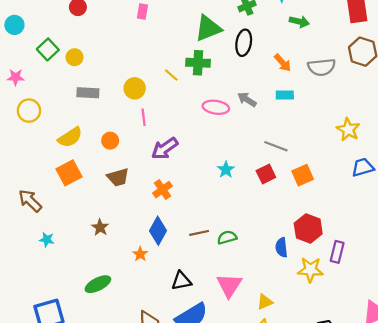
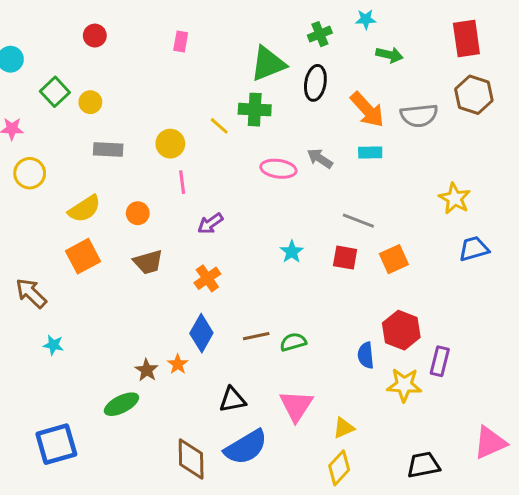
orange arrow: (283, 63) -> (367, 110), size x1.5
purple arrow: (165, 148) -> (210, 224), size x0.7
red square: (266, 174) -> (345, 258), turned 36
brown star: (100, 227) -> (147, 370), moved

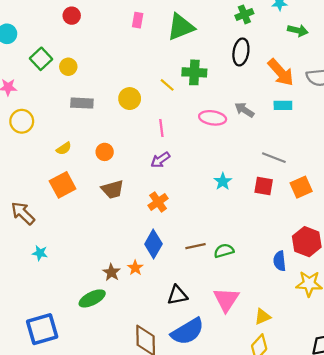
green triangle: (268, 64) -> (181, 27), moved
pink line: (182, 182) -> (161, 128), moved
yellow semicircle: (84, 209) -> (64, 149), size x0.6

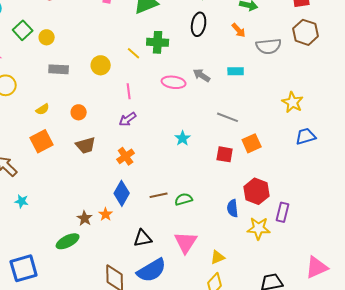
orange arrow: (281, 72) -> (239, 30), moved, size x0.6
red square: (264, 186) -> (225, 154), moved

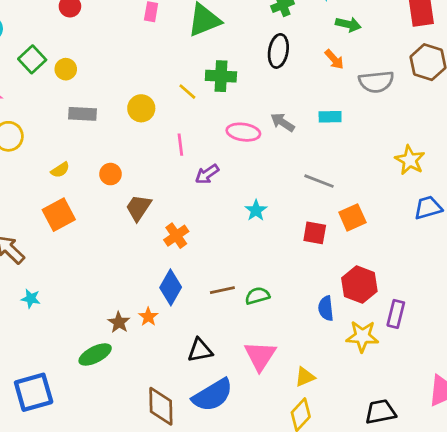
purple arrow: (128, 119) -> (207, 174), moved
brown trapezoid: (86, 145) -> (138, 208), moved, turned 140

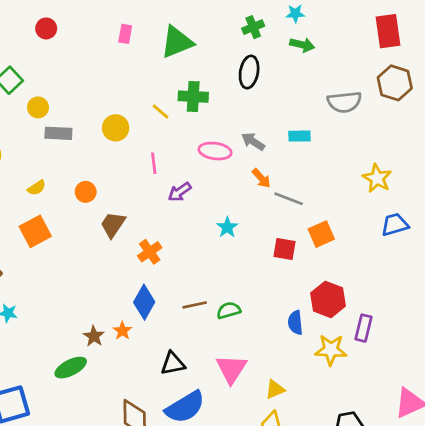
green arrow: (348, 24) -> (302, 45), moved
orange arrow: (334, 59) -> (261, 178), moved
yellow circle: (66, 69) -> (38, 107), moved

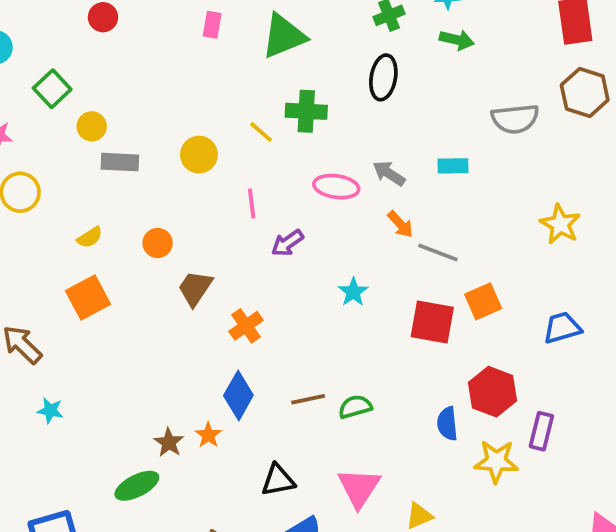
blue trapezoid: (395, 225) -> (562, 328), moved
red square: (284, 249) -> (432, 322), size x1.4

